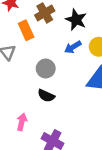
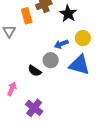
blue arrow: (73, 47) -> (61, 44), moved
gray circle: (46, 69) -> (51, 60), moved

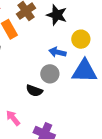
blue arrow: (61, 44) -> (57, 52), turned 48
pink arrow: (12, 89) -> (13, 118), turned -48

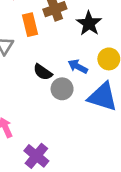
black semicircle: (34, 91) -> (43, 72), moved

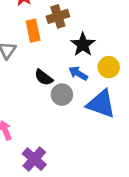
black star: (89, 23) -> (83, 45), moved

